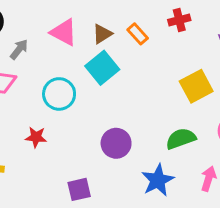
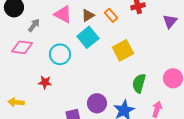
yellow square: (196, 86) -> (123, 50), moved
green semicircle: (181, 139) -> (139, 83), turned -54
purple circle: (116, 143) -> (97, 103), moved

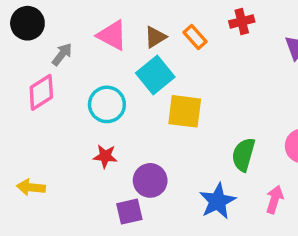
pink diamond: (22, 47) -> (41, 92), turned -40
yellow square: (123, 50) -> (185, 111), moved, turned 35
red star: (45, 82) -> (105, 156), moved
purple circle: (97, 103) -> (150, 180), moved

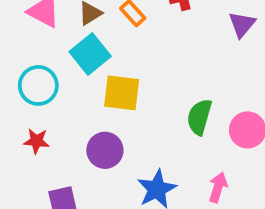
green semicircle: (243, 155) -> (199, 117), moved
purple circle: (150, 180) -> (105, 150), moved

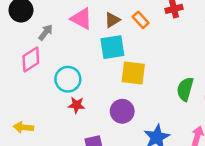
cyan square: (90, 54) -> (112, 47), turned 30
cyan circle: (38, 85) -> (68, 79), moved

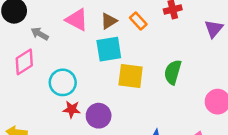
gray arrow: (46, 32) -> (40, 34), turned -98
green semicircle: (185, 89) -> (173, 72), moved
purple circle: (122, 111) -> (99, 116), moved

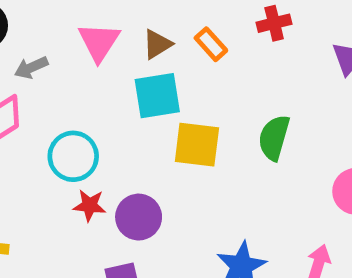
pink triangle: (77, 20) -> (99, 42), turned 35
gray arrow: (40, 34) -> (31, 68), turned -54

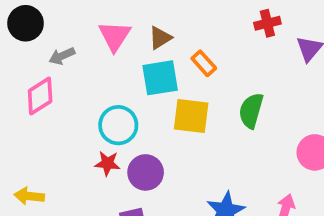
red cross: (274, 23) -> (267, 23), moved
orange rectangle: (211, 44) -> (204, 63), moved
cyan circle: (73, 156) -> (118, 125), moved

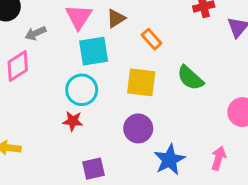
cyan square: (160, 78) -> (94, 51), moved
green semicircle: (251, 111) -> (190, 78), turned -64
purple circle: (146, 172) -> (138, 128), moved

